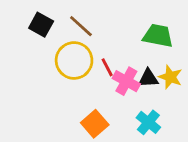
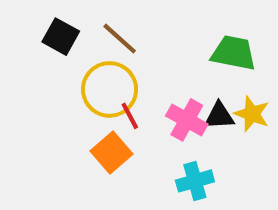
red line: (107, 67) -> (130, 116), moved
cyan cross: (148, 122) -> (195, 181), moved, turned 35
orange square: (95, 124) -> (112, 152), moved

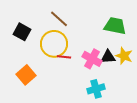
black square: (61, 37) -> (22, 32), moved
red line: (130, 116) -> (64, 57), turned -56
orange square: (112, 152) -> (26, 75), moved

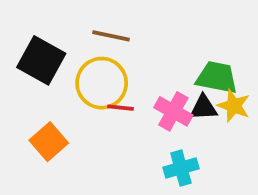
brown line: (59, 19) -> (111, 36), turned -30
green trapezoid: (115, 26) -> (217, 77), moved
black square: (22, 32) -> (41, 60), size x1.4

